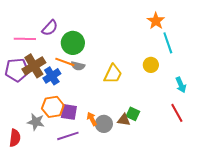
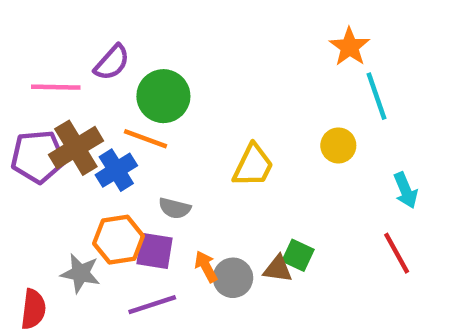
gray semicircle: (78, 66) -> (175, 208), moved

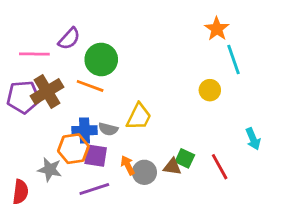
yellow trapezoid: (253, 166) -> (139, 117), moved
blue cross: (116, 170) -> (85, 131), moved, turned 30
cyan arrow: (406, 190) -> (253, 139), moved
red line: (397, 253) -> (220, 167), moved

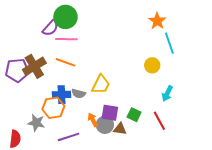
pink line: (34, 54) -> (67, 39), moved
green circle: (101, 59) -> (66, 17), moved
cyan arrow: (253, 139) -> (167, 94), moved, turned 49
purple square: (96, 156) -> (110, 113), moved
brown triangle: (172, 167) -> (120, 129), moved

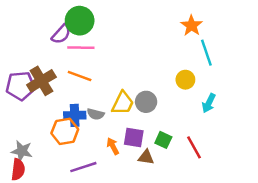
cyan arrow: (167, 94) -> (209, 103), moved
gray star: (36, 123) -> (22, 151), moved
gray circle: (105, 125) -> (146, 102), moved

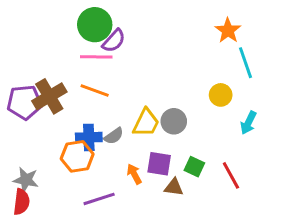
purple semicircle: (61, 34) -> (114, 41), moved
gray semicircle: (96, 114) -> (114, 136), turned -49

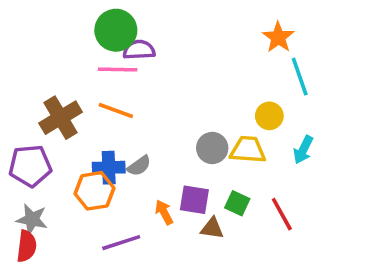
purple semicircle: (114, 41) -> (139, 50), turned -135
purple pentagon: (24, 102) -> (30, 166), moved
yellow trapezoid: (146, 123) -> (248, 150), moved, turned -112

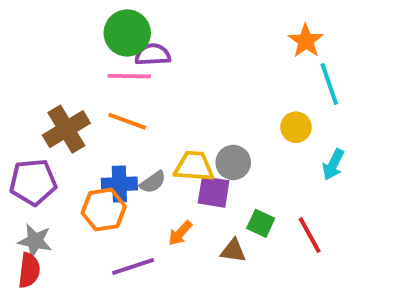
yellow trapezoid: (248, 150) -> (194, 166), moved
purple square: (194, 200) -> (214, 192), moved
orange arrow: (164, 212) -> (180, 233), turned -110

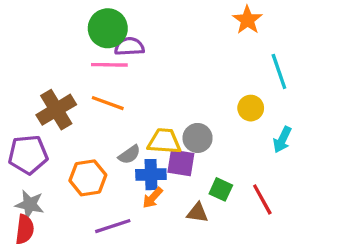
orange star: (306, 41) -> (247, 20), moved
blue cross: (119, 184) -> (151, 175), moved

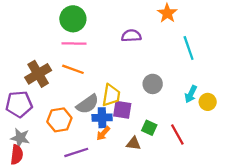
purple semicircle: (129, 47) -> (131, 36), moved
yellow circle: (251, 108) -> (208, 102), moved
gray circle: (198, 138) -> (153, 84), moved
yellow trapezoid: (164, 141) -> (111, 95), turned 95
gray semicircle: (129, 155) -> (88, 104), size x1.5

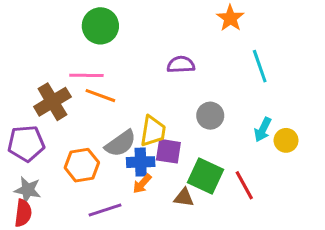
purple semicircle: (131, 36) -> (181, 65), moved
pink line: (74, 44) -> (86, 75), moved
green square: (149, 128) -> (206, 176), size x1.6

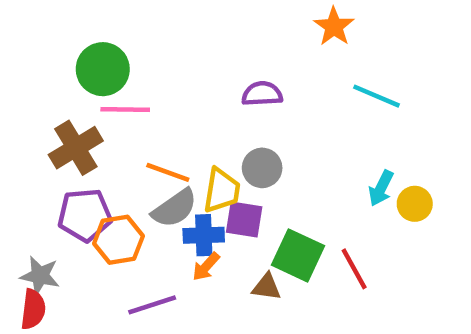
green circle: (100, 26) -> (103, 69), moved
cyan line: (260, 66) -> (377, 96), turned -48
orange line: (100, 96) -> (168, 172), moved
gray circle: (210, 116) -> (262, 168), moved
purple pentagon: (26, 143) -> (85, 215), moved

